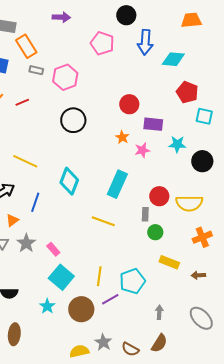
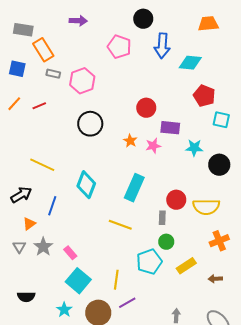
orange star: (122, 137) -> (130, 141), moved
pink star: (142, 150) -> (153, 146), moved
green circle: (155, 232) -> (166, 242), moved
yellow rectangle: (169, 262) -> (186, 266), turned -54
cyan pentagon: (132, 281) -> (149, 262), moved

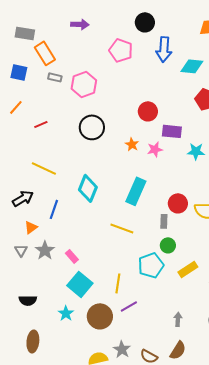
red line: (39, 106) -> (41, 124), moved

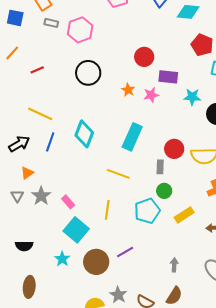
blue line: (54, 209) -> (50, 142), moved
yellow line: (118, 283) -> (107, 210), moved

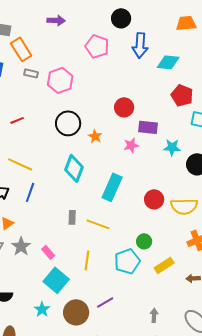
orange star: (128, 90) -> (95, 136), moved
cyan diamond: (84, 134) -> (74, 168), moved
gray rectangle: (160, 167) -> (72, 217), moved

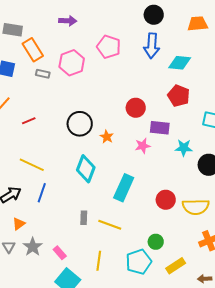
black circle: (121, 18) -> (154, 15), moved
pink hexagon: (60, 80) -> (72, 63), moved
red pentagon: (182, 95) -> (179, 96), moved

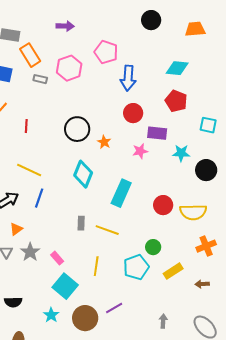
blue arrow: (152, 46) -> (128, 78), moved
red line: (29, 121) -> (26, 126), turned -64

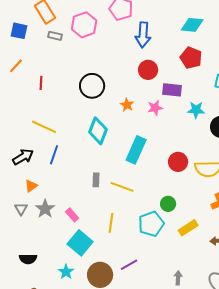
orange star: (104, 142) -> (127, 105), moved

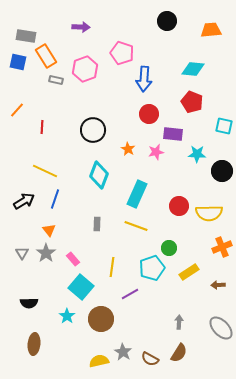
blue square: (19, 31) -> (18, 62), moved
orange triangle: (31, 186) -> (49, 230), moved, turned -32
yellow line: (122, 187) -> (136, 226), moved
purple line: (129, 265) -> (130, 294), moved

